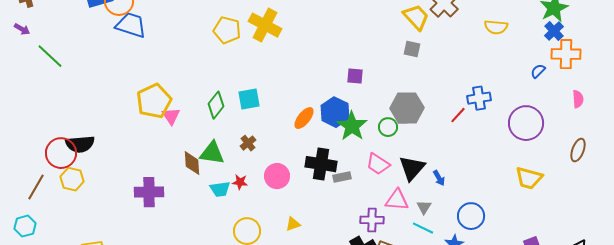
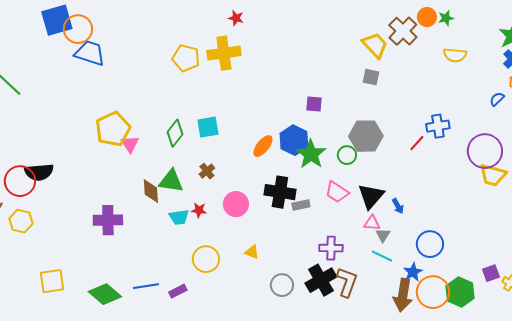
yellow cross: (265, 25) -> (224, 53), turned -36
yellow trapezoid: (529, 178) -> (493, 175), moved
yellow hexagon: (72, 179) -> (21, 221), moved
pink triangle: (397, 200) -> (372, 223), moved, size x0.7
yellow triangle: (293, 224) -> (252, 252), turned 42

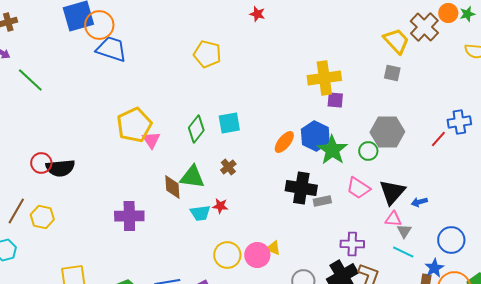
yellow cross: (224, 53) -> (324, 78), moved
red circle: (20, 181) -> (41, 163), moved, size x0.7
pink circle: (236, 204) -> (257, 255), moved
blue arrow: (398, 206) -> (419, 202), turned 105

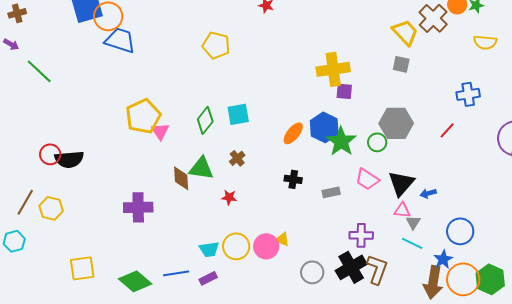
blue cross: (459, 122) -> (468, 94), moved
black cross: (301, 188) -> (293, 179), moved, size x0.6
cyan trapezoid: (200, 213) -> (209, 249), moved

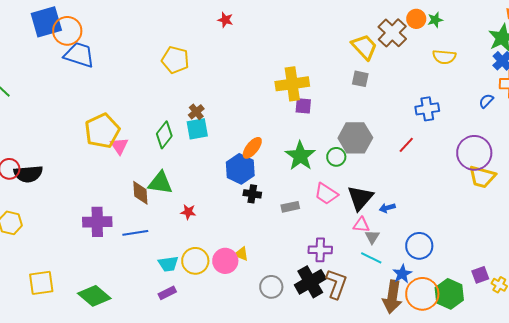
blue hexagon: (324, 127) -> (240, 169), moved
brown cross: (237, 158) -> (196, 112), moved
blue line: (176, 273) -> (135, 233), moved

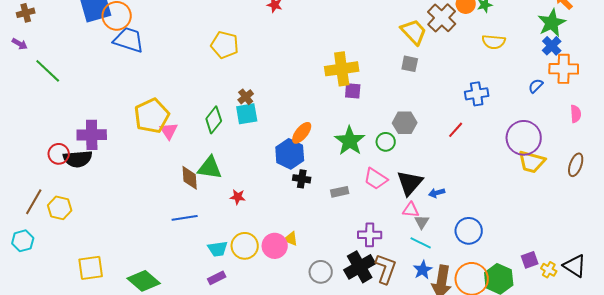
gray hexagon: (355, 138) -> (405, 123), size x0.7
purple cross: (97, 222) -> (92, 135), moved
blue star: (402, 274) -> (423, 270), moved

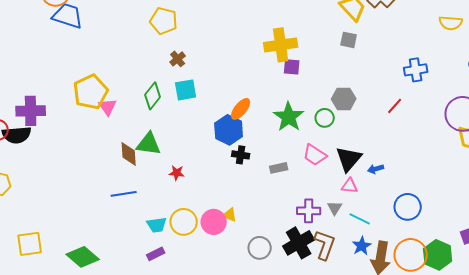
yellow semicircle: (494, 42) -> (451, 23), moved
brown cross: (246, 97) -> (178, 59), moved
gray triangle: (422, 222) -> (335, 208), moved

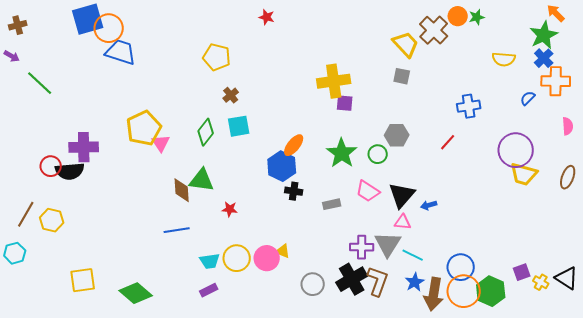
blue circle: (408, 207) -> (461, 267), moved
gray triangle: (335, 208) -> (388, 244), size x1.8

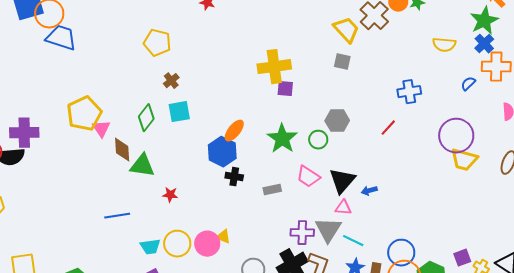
brown diamond: (182, 190) -> (122, 150), moved

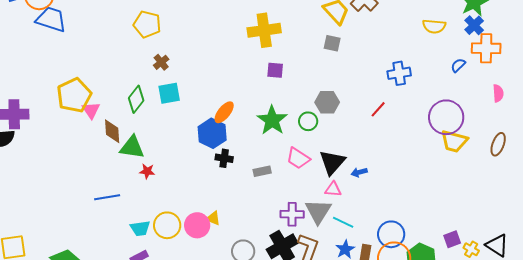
yellow cross: (274, 67) -> (264, 30), moved
red star: (170, 195) -> (147, 171), moved

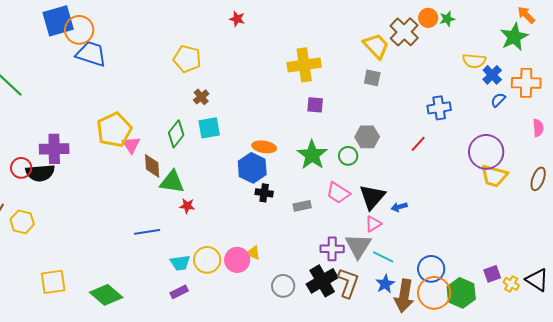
blue cross: (474, 25) -> (492, 75), moved
orange ellipse: (224, 112) -> (264, 147), turned 60
pink triangle: (333, 189) -> (373, 224), turned -36

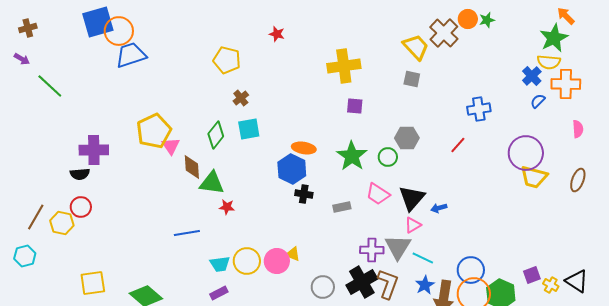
red star: (237, 19) -> (277, 34), moved
blue trapezoid: (91, 54) -> (131, 55), turned -36
yellow semicircle: (474, 61) -> (549, 62), moved
red circle: (21, 168) -> (81, 207), moved
black semicircle: (40, 173) -> (80, 174), size x0.7

